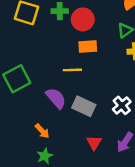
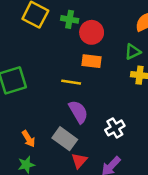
purple semicircle: (56, 98) -> (78, 112), moved
gray rectangle: (84, 106) -> (65, 139), moved

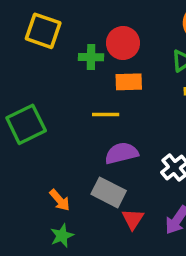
green cross: (70, 19) -> (91, 57), moved
purple semicircle: (78, 112) -> (122, 153), turned -65

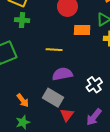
green cross: (91, 57) -> (22, 20), moved
orange rectangle: (129, 82) -> (82, 30), moved

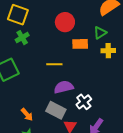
green cross: (22, 20) -> (22, 38), turned -32
white cross: (94, 85) -> (84, 102), moved

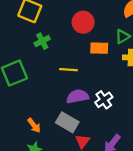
green cross: (22, 38) -> (42, 41), moved
white cross: (84, 102) -> (104, 100), moved

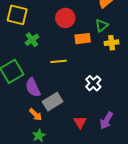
purple semicircle: (78, 96) -> (33, 87), moved, turned -96
gray rectangle: (67, 122) -> (53, 102), moved, turned -54

